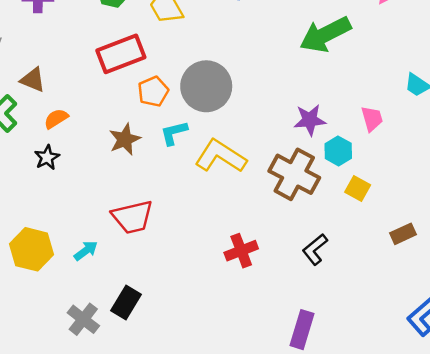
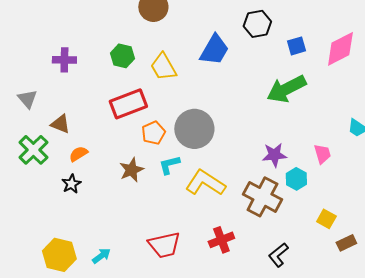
yellow square: (358, 189) -> (326, 219), moved
red trapezoid: (132, 217) -> (164, 245), moved
red cross: (241, 251) -> (221, 240), moved

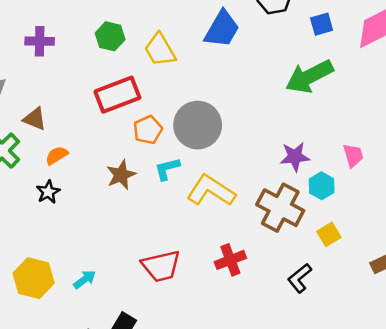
yellow square: (326, 219) -> (329, 234), moved, turned 30

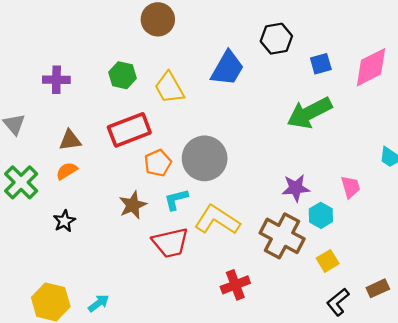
brown triangle: (35, 119) -> (70, 140), moved, turned -30
orange semicircle: (57, 155) -> (67, 171), moved
red trapezoid: (161, 266) -> (170, 243), moved
black L-shape: (300, 278) -> (338, 302), moved

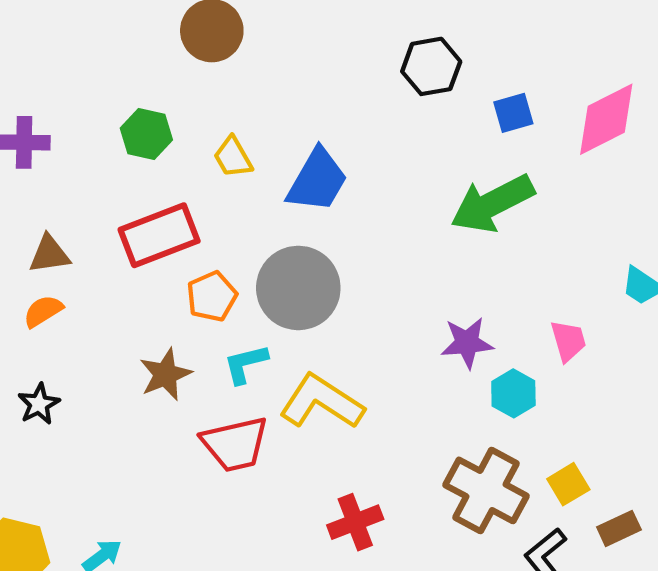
blue trapezoid: (227, 68) -> (317, 180), moved
yellow trapezoid: (169, 88) -> (233, 157), size x0.7
brown cross: (282, 236) -> (486, 490), moved
yellow square: (328, 261) -> (568, 484), moved

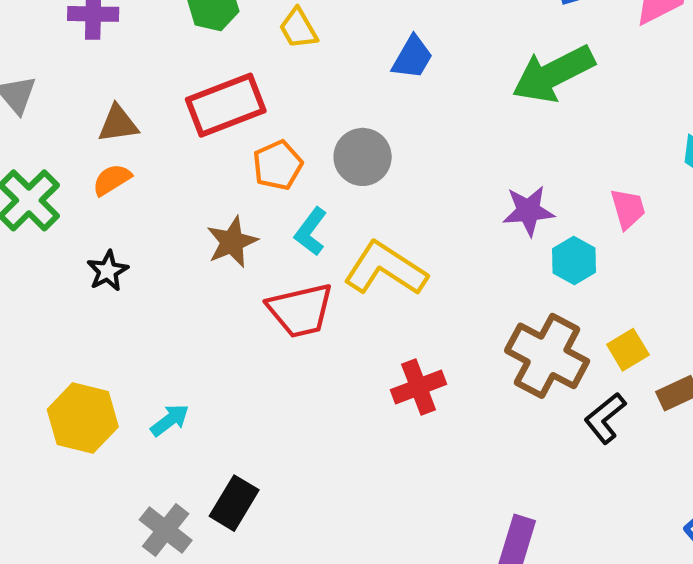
blue trapezoid: (317, 180) -> (412, 57), moved, size x0.7
gray circle: (298, 288) -> (363, 157), size x0.7
cyan L-shape: (246, 364) -> (311, 232), turned -39

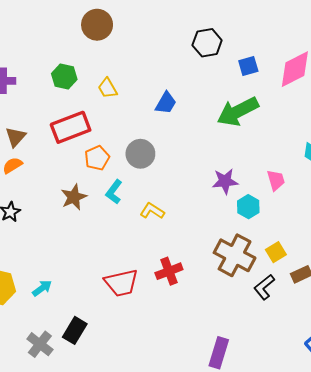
brown triangle: (118, 124) -> (16, 137), turned -40
yellow L-shape: (385, 269) -> (152, 211), size x0.6
red trapezoid: (300, 310) -> (121, 283), moved

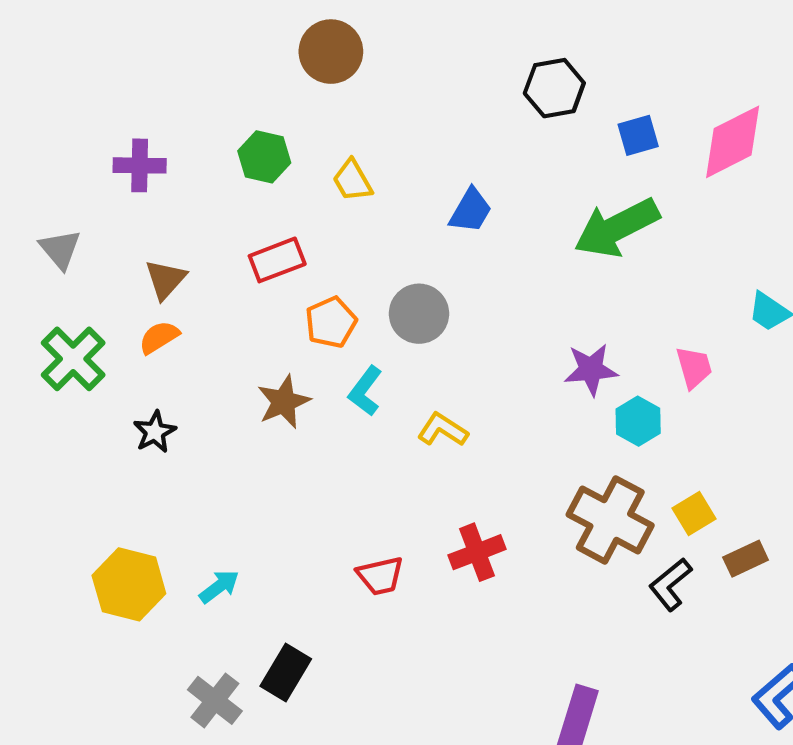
red rectangle: (71, 127) -> (277, 260), size x0.7
red trapezoid: (121, 283) -> (380, 576), size x0.7

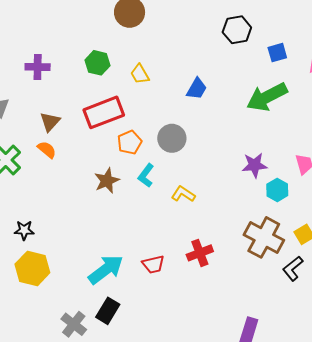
red rectangle: (277, 260) -> (104, 112), size x1.5
orange semicircle: (159, 337) -> (47, 150), turned 72
black star: (155, 432) -> (24, 230), moved, turned 30
cyan arrow: (219, 587) -> (106, 269), moved, size x1.8

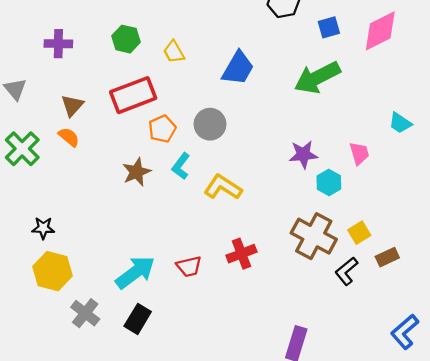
blue trapezoid: (197, 89) -> (238, 68), size x1.4
yellow L-shape: (183, 194) -> (223, 187), size x1.4
gray cross: (74, 324) -> (85, 313), moved

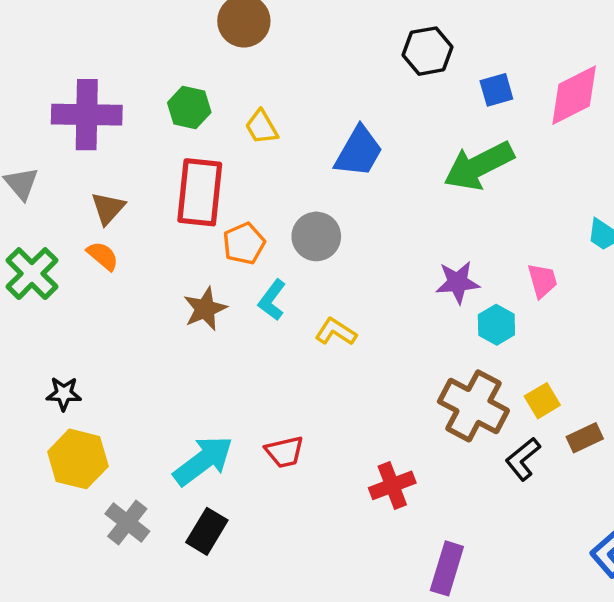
purple cross: (58, 44) -> (87, 115), size x1.6
red rectangle: (133, 95) -> (200, 192), turned -63
yellow L-shape: (223, 187) -> (336, 332), size x0.7
red cross: (241, 254) -> (392, 485), moved

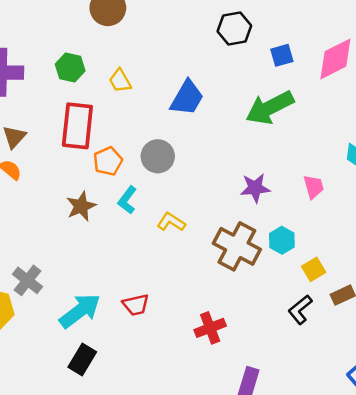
cyan hexagon: (496, 325) -> (282, 240), moved
brown cross: (473, 406) -> (237, 246), moved
gray cross: (127, 523) -> (28, 280), moved

